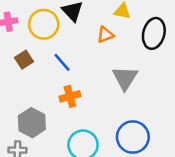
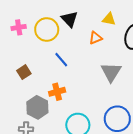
brown square: (24, 60) -> (24, 72), moved
orange cross: (70, 96) -> (57, 92), moved

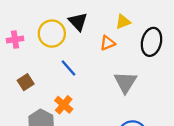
yellow triangle: (109, 19) -> (123, 22), turned -32
pink cross: (19, 27) -> (15, 39), moved
orange cross: (57, 92) -> (64, 105), turned -35

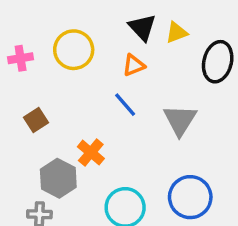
black triangle: (78, 22) -> (142, 27), moved
orange triangle: (108, 43) -> (134, 65), moved
blue line: (68, 68) -> (125, 105), moved

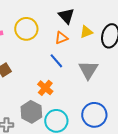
yellow triangle: (177, 33) -> (86, 32), moved
orange cross: (91, 153) -> (45, 88), moved
gray hexagon: (58, 178) -> (31, 112), moved

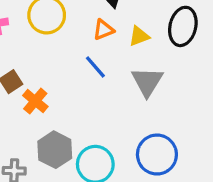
yellow triangle: (86, 32) -> (139, 36), moved
orange cross: (45, 88) -> (35, 101), moved

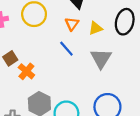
orange triangle: (103, 30) -> (72, 24), turned -32

